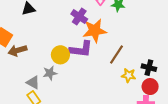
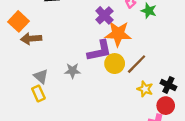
purple L-shape: (81, 49) -> (99, 51), turned -30
yellow circle: (60, 55) -> (115, 64), moved
gray star: (50, 73) -> (72, 71), moved

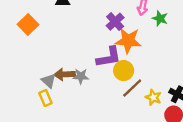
brown arrow: (31, 39) -> (65, 74), moved
brown line: (137, 64) -> (132, 88), moved

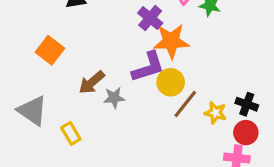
orange square: (28, 25) -> (50, 50), moved
brown arrow: (65, 74) -> (92, 82), moved, turned -30
gray triangle: (49, 81) -> (32, 111), moved, size x1.5

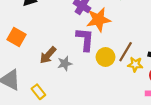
purple L-shape: (148, 67) -> (85, 39), turned -60
yellow circle: (171, 82) -> (105, 57), moved
brown line: (185, 104) -> (126, 52), moved

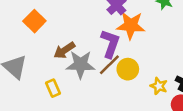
brown line: (126, 52) -> (109, 65), moved
gray star: (65, 63) -> (80, 64), size x1.6
yellow rectangle: (38, 92) -> (53, 88), moved

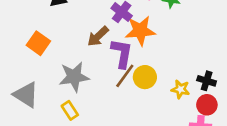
brown arrow: (64, 50) -> (98, 36), moved
gray star: (80, 64) -> (74, 77), moved

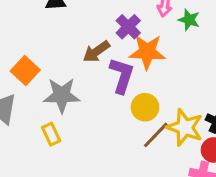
orange square: (38, 43) -> (25, 70), moved
brown line: (125, 76) -> (156, 135), moved
yellow star: (180, 89) -> (185, 127), size x1.6

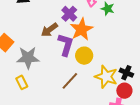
orange star: (147, 52) -> (81, 29), turned -30
yellow circle: (145, 107) -> (84, 56), moved
brown line: (156, 135) -> (70, 81), moved

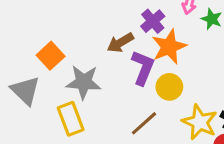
yellow rectangle: (22, 82) -> (71, 119), size x1.5

